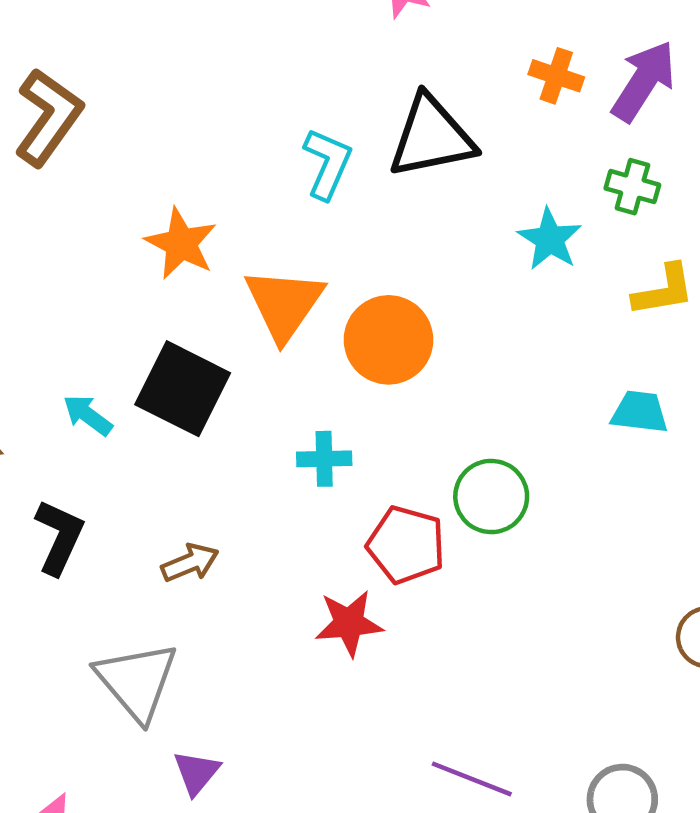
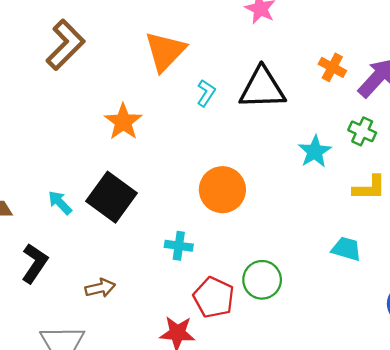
cyan L-shape: (327, 164) -> (206, 93), size x0.7
orange triangle: (284, 304) -> (165, 51), moved

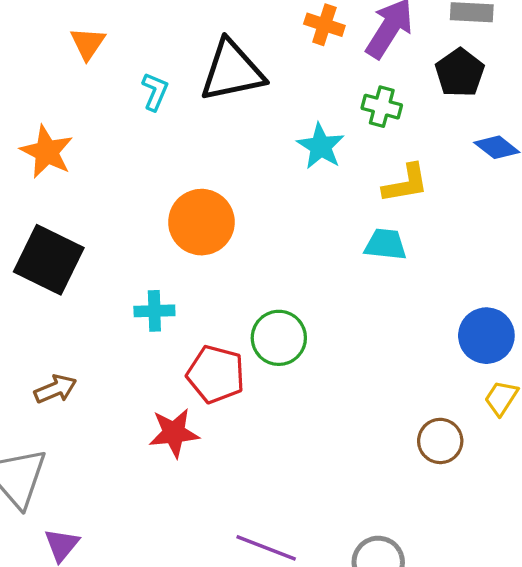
orange triangle: (165, 51) -> (88, 43), size x0.6
cyan trapezoid: (346, 249) -> (385, 244), moved

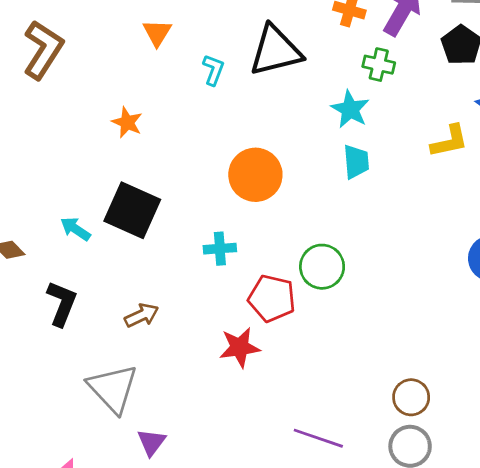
green cross: (382, 107) -> (379, 65), moved
orange star: (47, 152) -> (127, 122), size x0.7
yellow L-shape: (406, 183) -> (449, 141), moved
cyan trapezoid: (385, 244) -> (356, 162), moved, turned 81
brown circle: (440, 441) -> (411, 397), moved

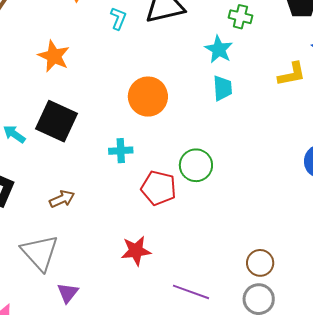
orange star: (127, 122) -> (54, 56), size x1.4
red star: (240, 347) -> (136, 251), moved

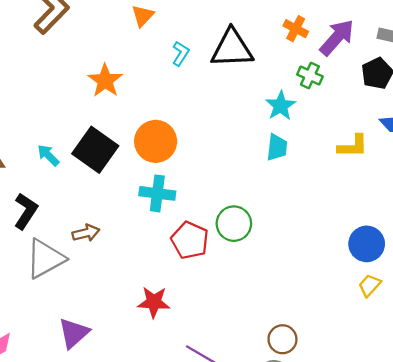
orange circle: (148, 97) -> (156, 141), moved
cyan cross: (121, 151) -> (157, 193), size x1.4
gray triangle: (40, 253) -> (45, 259), moved, turned 33
purple triangle: (68, 293) -> (74, 333), size x1.4

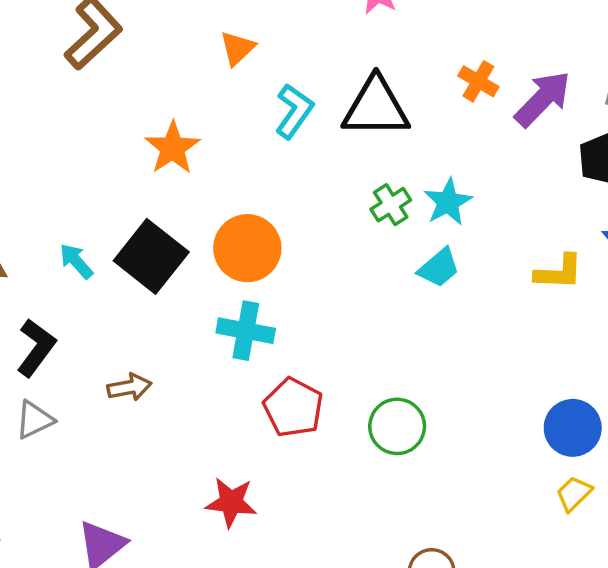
cyan L-shape: (181, 53) -> (294, 111), size x1.4
green cross: (310, 76) -> (391, 205), moved, turned 30
cyan trapezoid: (277, 147) -> (439, 268), turned 40
green circle: (234, 224) -> (397, 426), moved
gray triangle: (45, 259) -> (34, 420), moved, size x0.6

